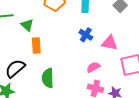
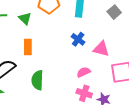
green triangle: (27, 25) -> (25, 18), moved

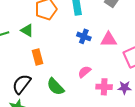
pink semicircle: (84, 72) -> (84, 72), moved
green semicircle: (37, 80) -> (55, 87), turned -30

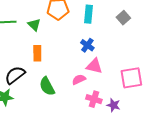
pink triangle: (109, 40) -> (94, 66), moved

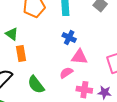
green triangle: (34, 25) -> (12, 34), moved

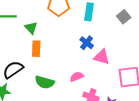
pink triangle: (79, 57) -> (102, 57), moved
green semicircle: (36, 85) -> (45, 82), turned -48

